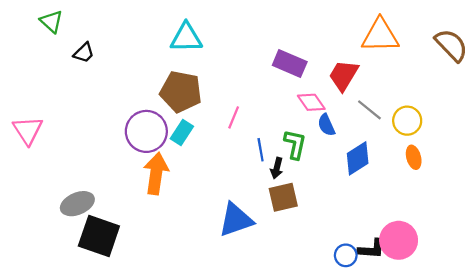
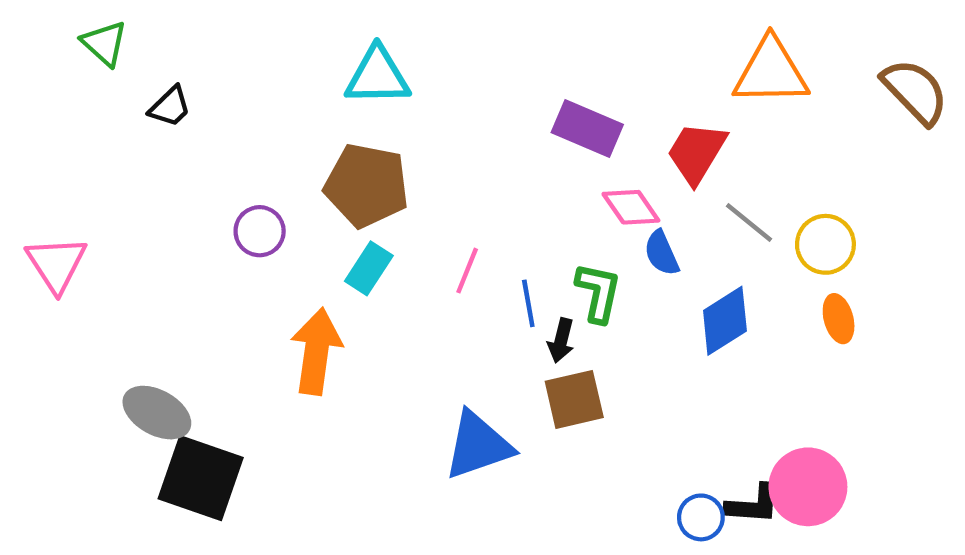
pink line: (234, 117) -> (467, 271), moved
purple circle: (146, 131) -> (260, 231), moved, size x0.6
gray ellipse: (77, 204) -> (157, 413), turned 52

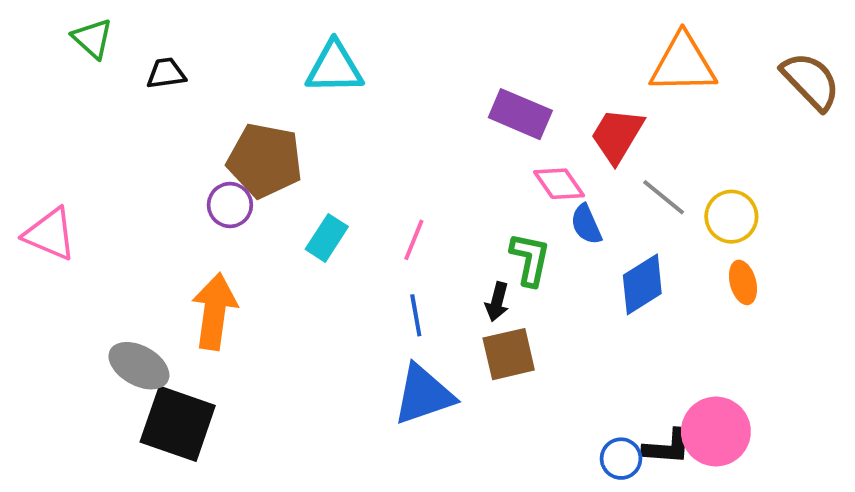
black trapezoid: (170, 107) -> (166, 73), moved, turned -144
brown pentagon: (367, 185) -> (265, 160), moved
pink triangle: (56, 264) -> (50, 234), turned -34
blue line: (528, 303) -> (416, 315), moved
orange arrow: (316, 351) -> (214, 311), moved

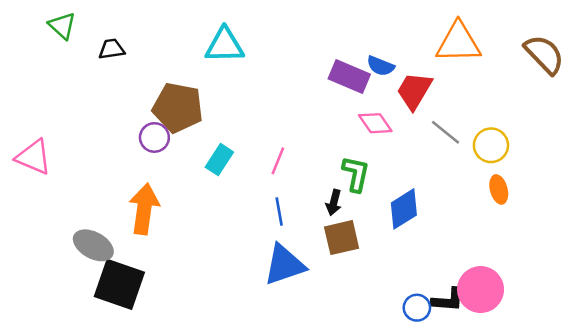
blue semicircle: (586, 224) -> (381, 66), moved, turned -44
blue diamond: (642, 284) -> (404, 209), moved

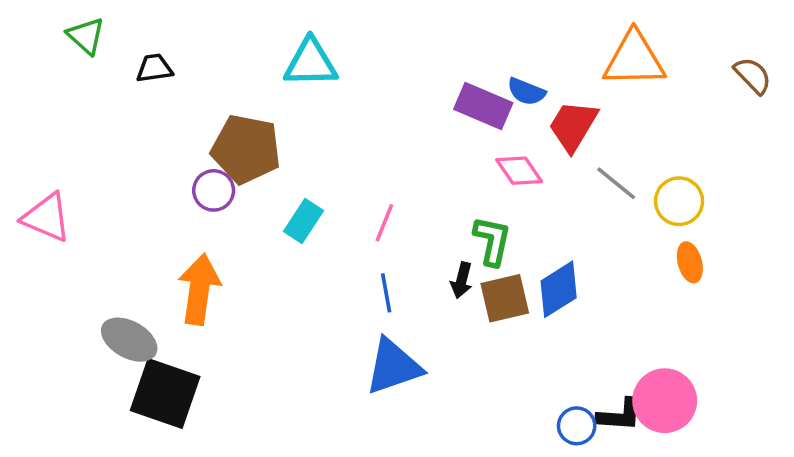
brown semicircle: (544, 54) -> (753, 75), size x0.7
brown square: (342, 238) -> (505, 298), moved

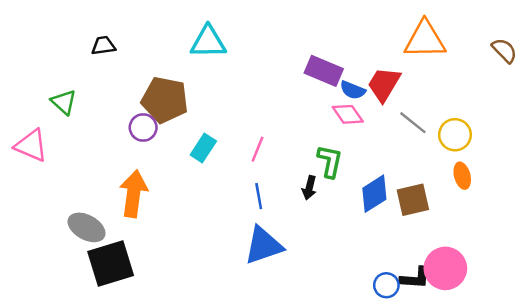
green triangle: (86, 36) -> (64, 102), moved
blue semicircle: (526, 92) -> (353, 90), moved
brown square: (505, 298) -> (413, 200), moved
black square: (165, 394) -> (111, 264), turned -36

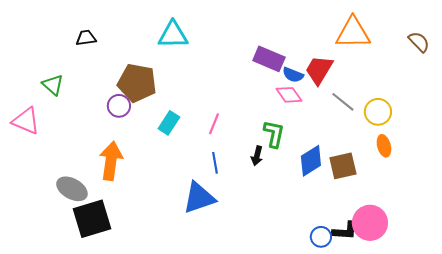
blue triangle: (264, 245) -> (199, 198), moved

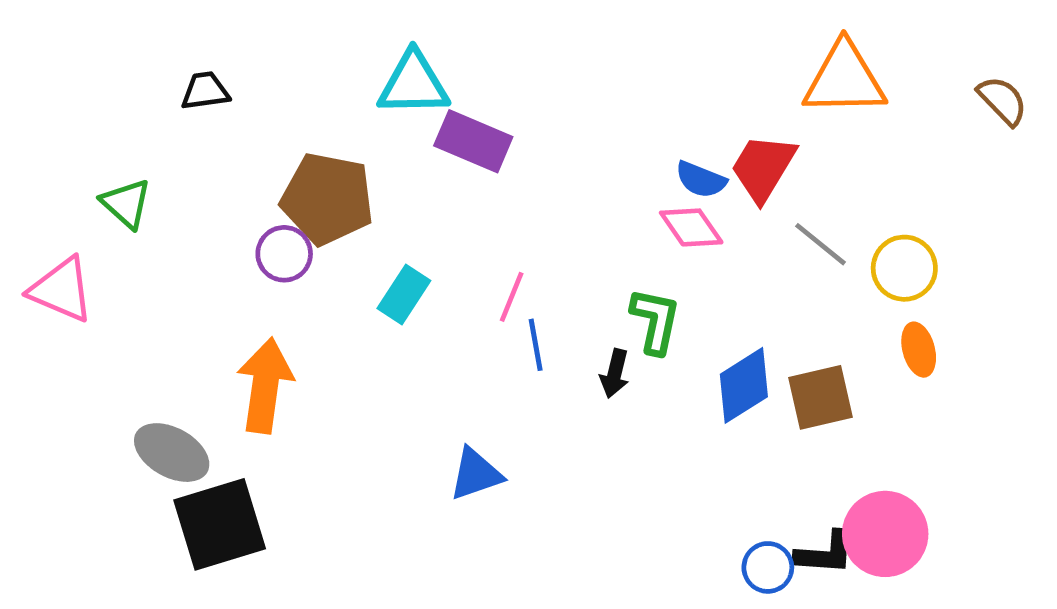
purple rectangle: (269, 59) -> (473, 141), moved
blue line: (215, 163) -> (536, 345), moved
blue triangle: (199, 198) -> (476, 474), size x0.7

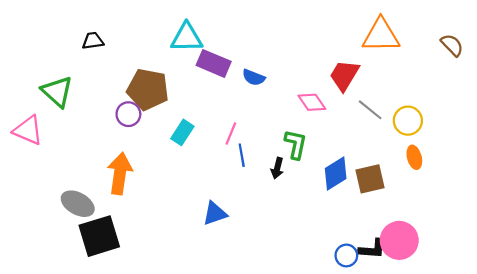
blue semicircle: (701, 180) -> (254, 77), moved
green triangle: (126, 204) -> (57, 91), size x1.4

